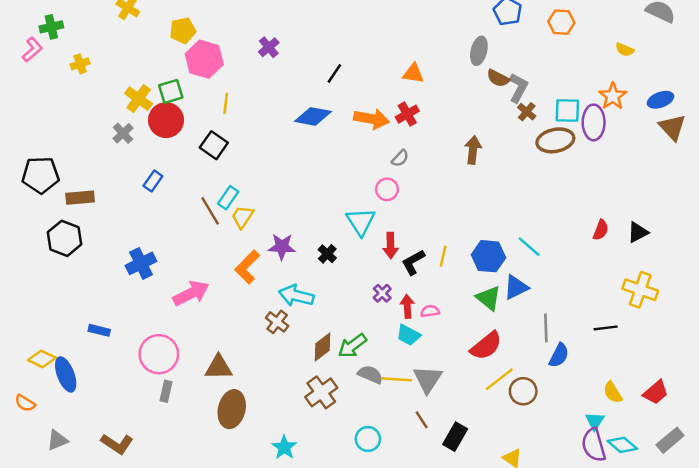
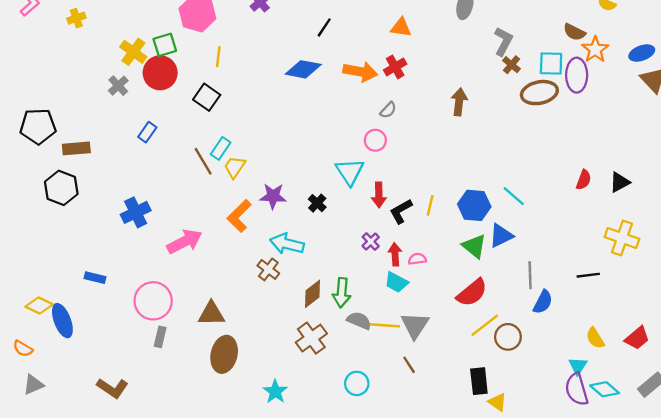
brown semicircle: (498, 78) -> (574, 32), moved
green arrow: (352, 346) -> (342, 293), turned -48
black rectangle: (455, 437) -> (479, 381), moved, turned -36
gray triangle: (57, 440) -> (33, 385), moved

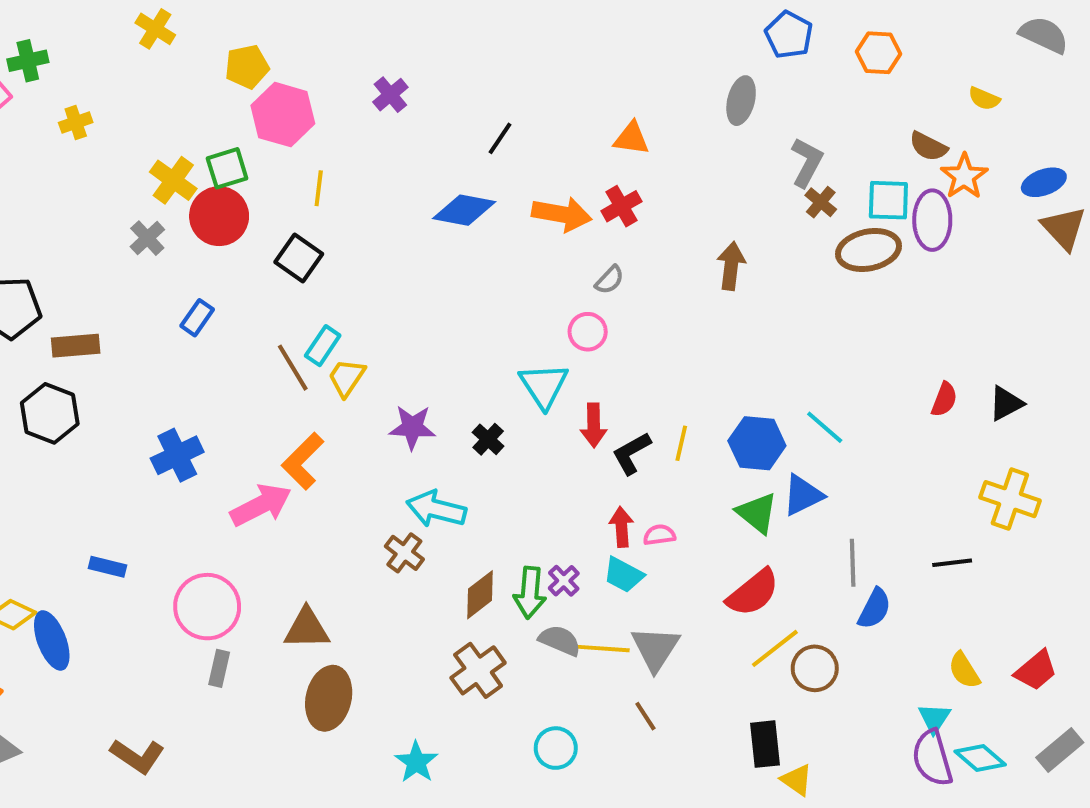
orange L-shape: (239, 216) -> (303, 461), moved
purple cross: (371, 241) -> (564, 581), moved

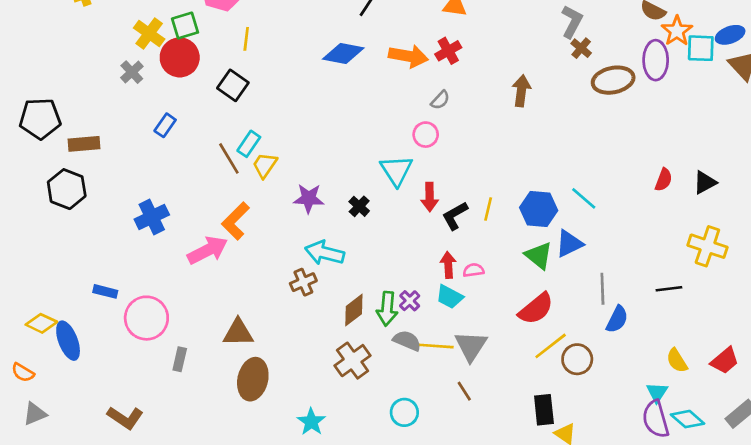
cyan square: (888, 200) -> (701, 48), moved
brown cross: (404, 553) -> (303, 282), turned 30
pink circle: (207, 607) -> (146, 318), moved

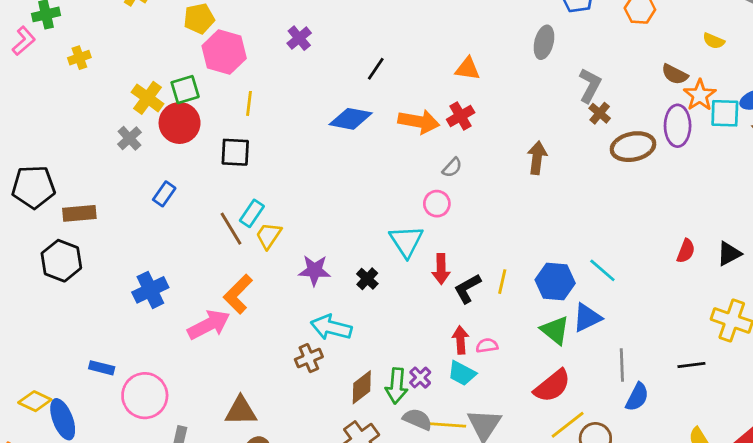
black square: (233, 85) -> (235, 152), turned -32

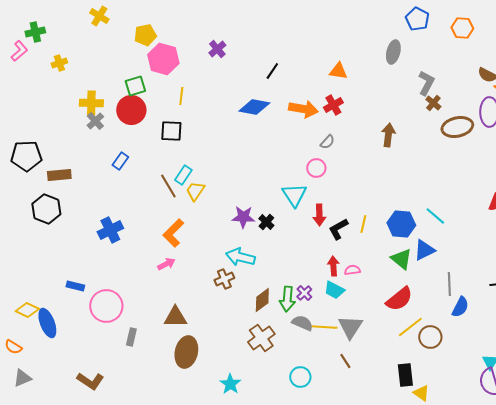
yellow cross: (148, 98) -> (91, 103), moved, turned -35
purple star: (314, 270) -> (243, 217), moved
pink arrow: (209, 325) -> (166, 264), moved, size x0.6

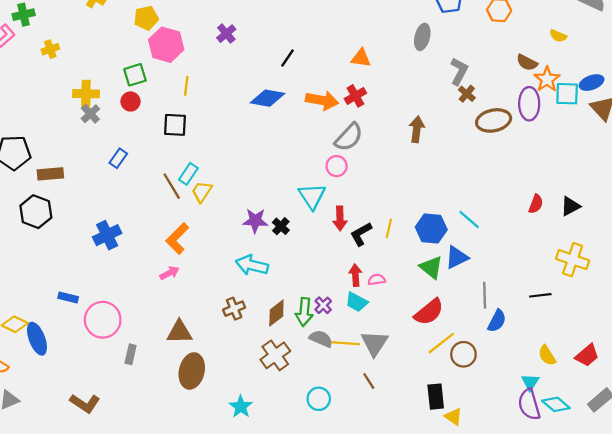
red circle: (131, 110) -> (131, 101), size x0.6
gray semicircle: (327, 142) -> (349, 137), size x1.8
brown cross: (224, 279) -> (234, 309), moved

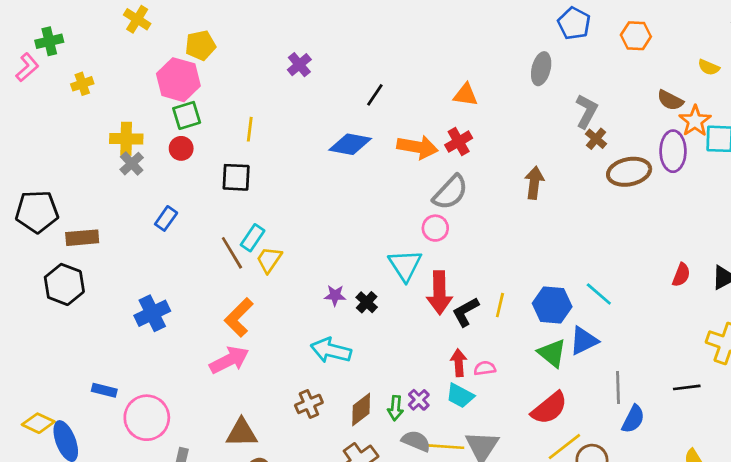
pink hexagon: (166, 45) -> (178, 80), moved
red arrow: (340, 218) -> (439, 293), size x1.4
purple star: (255, 221) -> (335, 295), size x0.7
pink arrow: (169, 273) -> (229, 360), size x1.6
green arrow: (304, 312) -> (395, 408), size x0.7

